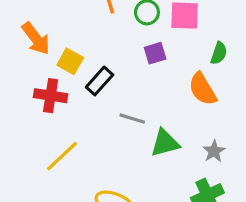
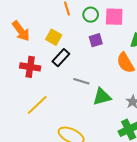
yellow square: (70, 61) -> (54, 37), moved

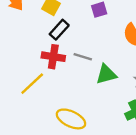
red cross: (30, 67) -> (53, 57), moved

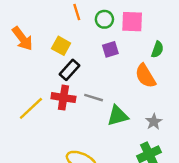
yellow line: (32, 84) -> (31, 108), moved

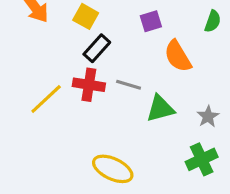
orange semicircle: (145, 76) -> (178, 56), moved

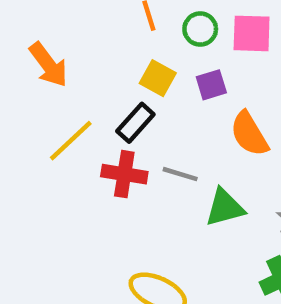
yellow square: (86, 16) -> (158, 78), moved
yellow line: (46, 99) -> (71, 141), moved

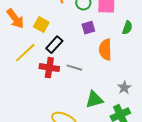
yellow square: (158, 78) -> (41, 25), moved
orange semicircle: (249, 134) -> (105, 50), turned 30
green triangle: (225, 208) -> (94, 100), moved

